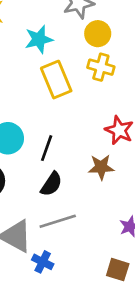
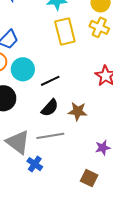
black line: (47, 148) -> (50, 81), turned 36
brown star: (101, 167) -> (78, 111), moved

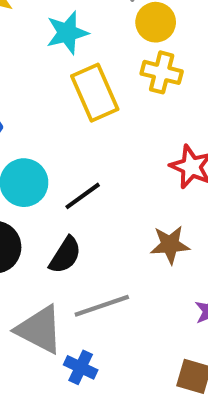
black semicircle: (50, 108) -> (65, 255), moved
brown star: (78, 111) -> (170, 245), moved

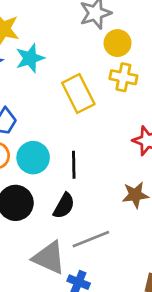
cyan star: (67, 33) -> (30, 58), moved
black line: (83, 196) -> (74, 165), turned -52

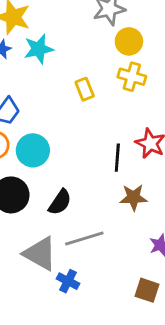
yellow rectangle: (78, 93) -> (85, 89), size x0.6
black line: (74, 165) -> (117, 158), moved

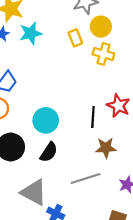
yellow rectangle: (85, 89) -> (75, 38), moved
cyan circle: (33, 150) -> (46, 120), moved
gray line: (84, 239) -> (86, 179), moved

